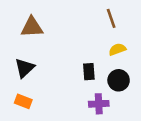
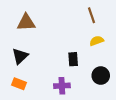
black circle: (119, 80) -> (101, 76), moved
purple cross: (99, 104) -> (62, 86), moved

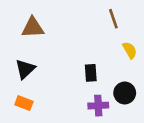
yellow semicircle: (97, 41) -> (130, 50), moved, turned 80
purple cross: (62, 86) -> (98, 106), moved

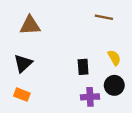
brown line: (113, 19) -> (104, 17), turned -60
yellow semicircle: (130, 50) -> (114, 58), moved

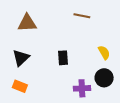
brown line: (104, 17) -> (82, 16), moved
black rectangle: (83, 67) -> (63, 58), moved

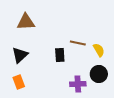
brown line: (82, 16) -> (78, 43), moved
orange rectangle: (20, 86) -> (19, 82), turned 48

